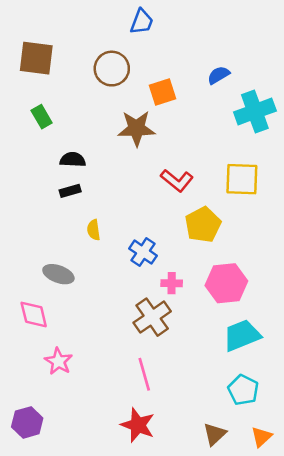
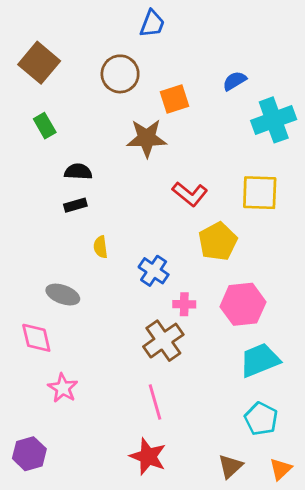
brown square: (36, 58) -> (39, 63), turned 33

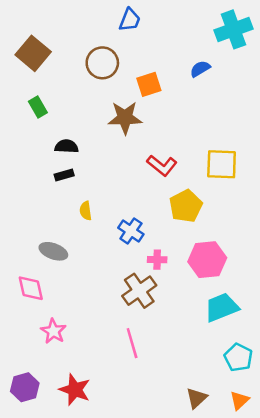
cyan cross: (274, 120) -> (233, 29), moved
cyan pentagon: (261, 419) -> (238, 357), moved
red star: (148, 456) -> (75, 390), moved

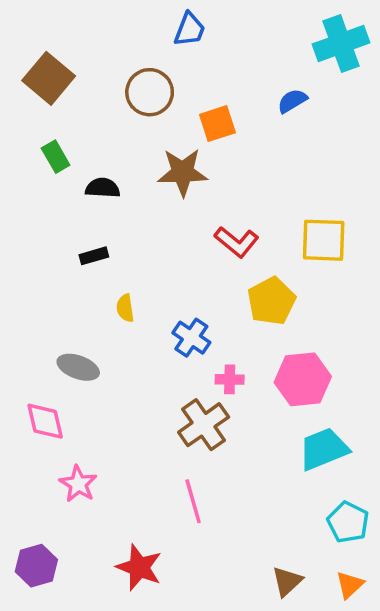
black semicircle: (67, 146) -> (103, 188), moved
red star: (75, 390) -> (139, 567), moved

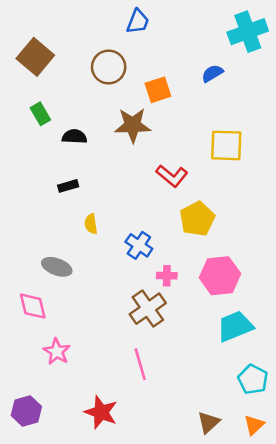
yellow square: (324, 240) -> (226, 145), moved

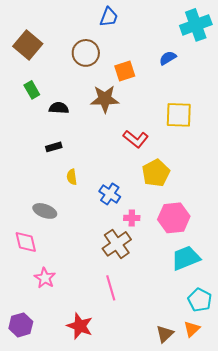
orange triangle: (254, 425) -> (192, 329), moved

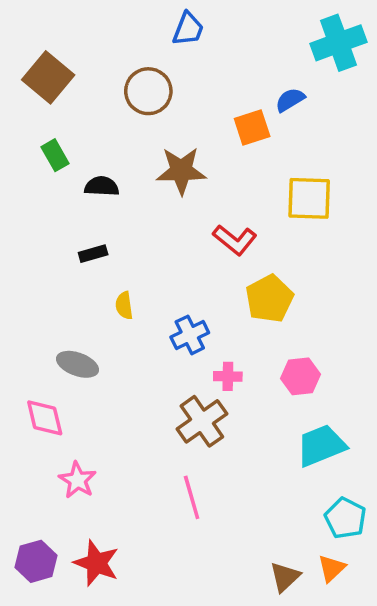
orange square: (125, 71) -> (252, 127), moved
blue cross: (110, 194) -> (190, 335), turned 30
pink hexagon: (174, 218) -> (300, 376), size x0.7
red star: (80, 326) -> (96, 563), moved

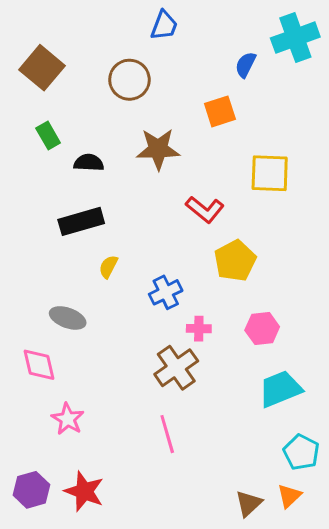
blue semicircle: (290, 100) -> (246, 65), moved, turned -32
black rectangle: (93, 254) -> (81, 221), size x1.8
yellow semicircle: (124, 306) -> (108, 267), turned 35

